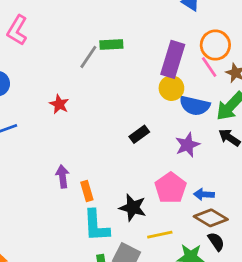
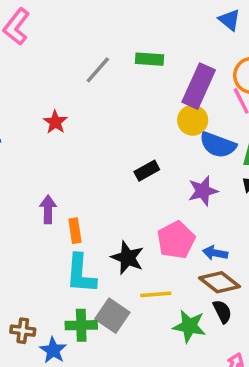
green rectangle: (111, 45) -> (150, 59), moved

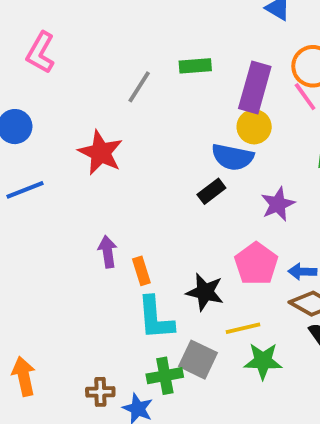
red star: (55, 122) -> (101, 153), size x1.6
blue semicircle: (218, 145) -> (233, 157), moved
green star: (189, 326) -> (263, 361), moved

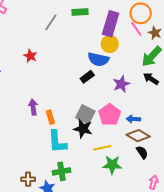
red star: (101, 153) -> (30, 56), size x0.6
gray square: (198, 360) -> (85, 114), moved

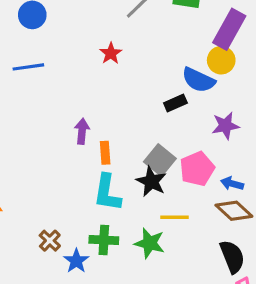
red star: (30, 56) -> (111, 53), moved
black semicircle: (142, 152) -> (232, 257), moved, size x1.5
green star: (112, 165) -> (150, 243), moved
brown cross: (28, 179) -> (50, 241), turned 32

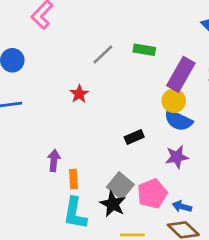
blue semicircle: (198, 80) -> (178, 120), moved

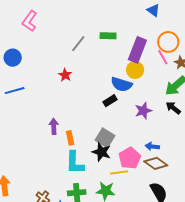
blue semicircle: (178, 120) -> (121, 84), moved
pink pentagon: (152, 194) -> (130, 158), moved

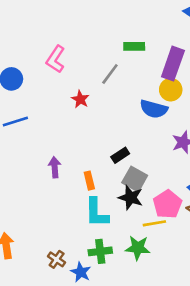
pink L-shape: (30, 21) -> (56, 59), moved
gray line: (78, 44) -> (110, 74), moved
black rectangle: (110, 101) -> (120, 155), moved
purple arrow: (54, 126) -> (55, 167), moved

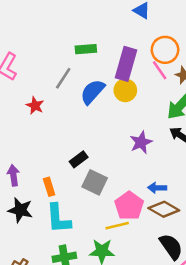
blue semicircle: (154, 109) -> (93, 92), moved, turned 120
black star: (131, 198) -> (20, 210), moved

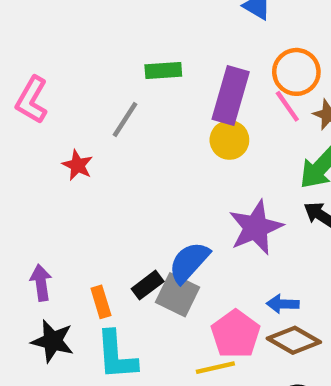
blue semicircle: (93, 92) -> (189, 262), moved
purple star: (141, 142) -> (256, 228), size x1.4
black rectangle: (79, 159) -> (148, 285), moved

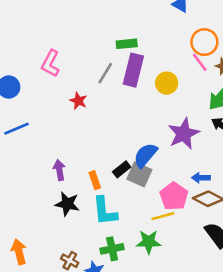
purple rectangle: (231, 96) -> (133, 70), moved

